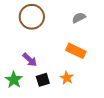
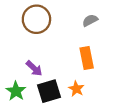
orange rectangle: (76, 51) -> (87, 58), turned 54
black square: (43, 80) -> (49, 91), size x1.5

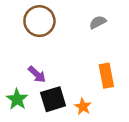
orange rectangle: (87, 58) -> (106, 76), moved
orange star: (76, 89) -> (83, 107), moved

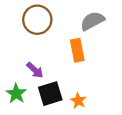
gray semicircle: (98, 22) -> (92, 21), size x1.5
orange rectangle: (106, 76) -> (77, 50), moved

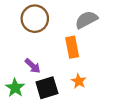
orange star: (78, 101) -> (79, 81), moved

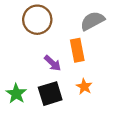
purple arrow: (33, 66) -> (53, 63), moved

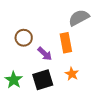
brown circle: (37, 20) -> (24, 38), moved, size x0.7

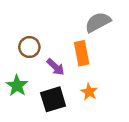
green star: (14, 80) -> (17, 86), moved

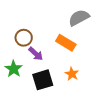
orange rectangle: (82, 53) -> (66, 43), turned -48
purple arrow: (56, 67) -> (36, 54), moved

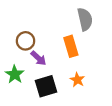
gray semicircle: (79, 18) -> (85, 19), turned 105
orange rectangle: (66, 43) -> (71, 46), turned 42

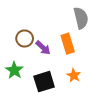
purple arrow: (38, 58) -> (43, 48), moved

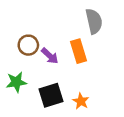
green star: (14, 70) -> (16, 82), turned 30
orange star: (74, 75) -> (81, 101), moved

